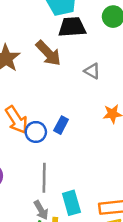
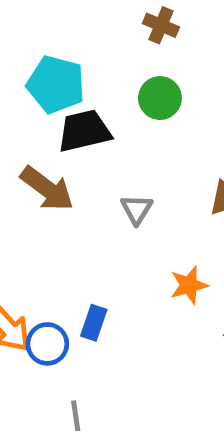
gray triangle: (92, 71) -> (137, 209), turned 42

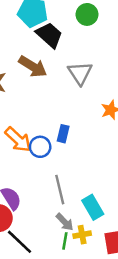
black trapezoid: (84, 131) -> (49, 35), turned 60
gray triangle: (137, 209) -> (80, 73), size x1.5

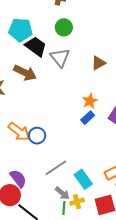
gray triangle: (80, 73) -> (60, 57), moved
blue rectangle: (63, 134) -> (88, 118), moved, turned 40
gray line: (60, 190) -> (56, 168), turned 75

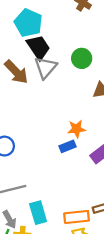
green circle: (64, 27) -> (82, 58), moved
gray triangle: (60, 57) -> (46, 68), moved

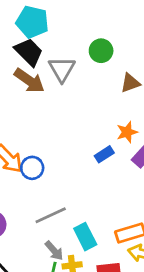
black trapezoid: (38, 47) -> (29, 52), moved
orange star: (77, 129) -> (127, 132), moved

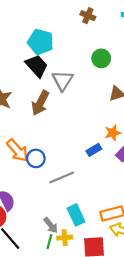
green circle: (101, 51) -> (101, 58), moved
brown arrow: (29, 81) -> (40, 103), moved, turned 80
gray line: (51, 215) -> (62, 178), moved

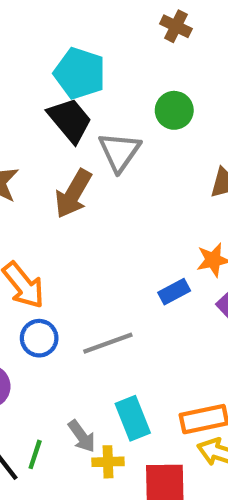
green circle: (101, 58) -> (174, 110), moved
blue circle: (36, 158) -> (39, 338), moved
green line: (49, 242) -> (35, 454), moved

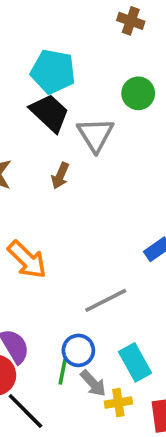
brown arrow: (73, 194) -> (60, 176), size x0.6
blue circle: (39, 338) -> (78, 350), moved
green line: (35, 454) -> (63, 372), moved

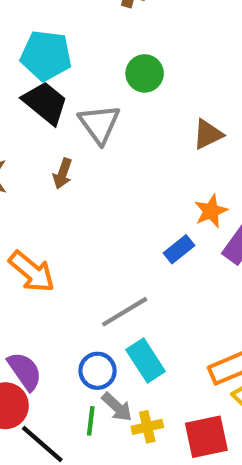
cyan rectangle: (135, 362) -> (146, 361), moved
green line: (63, 372) -> (91, 421), moved

